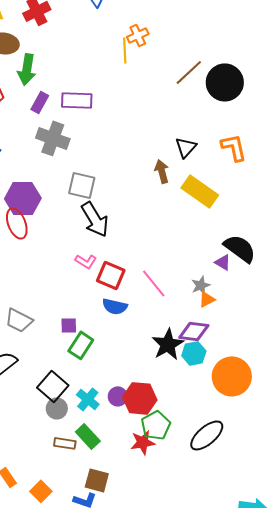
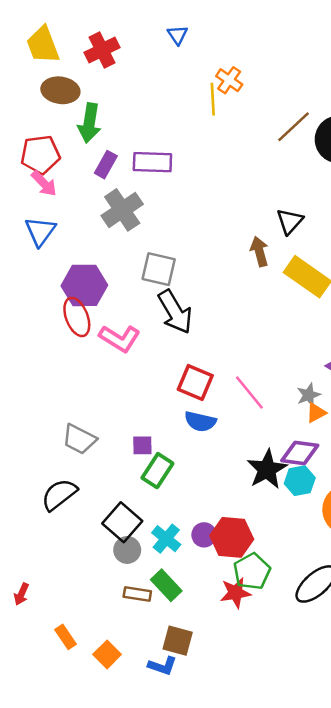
orange cross: (138, 35) -> (229, 80), turned -30
gray cross: (53, 138) -> (122, 210), turned 36
pink L-shape: (86, 261) -> (120, 338), moved, size x1.5

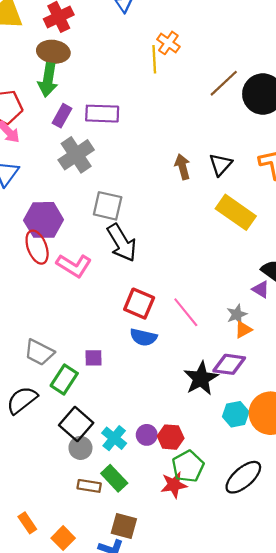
brown ellipse: (60, 90) -> (53, 52), moved
brown arrow: (259, 251) -> (183, 167), moved
green rectangle: (157, 471) -> (64, 380), moved
cyan hexagon: (300, 481) -> (236, 414), moved
red hexagon: (232, 537) -> (171, 437), size x0.7

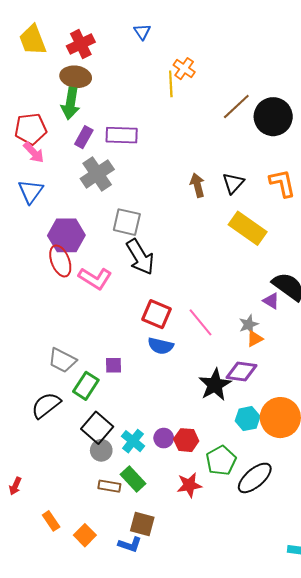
green pentagon: (188, 466) -> (221, 461), moved

